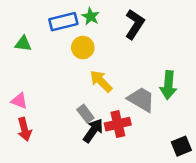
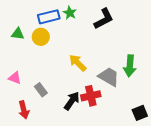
black L-shape: (135, 24) -> (104, 19), turned 30
yellow circle: (83, 48) -> (41, 37), moved
gray rectangle: (85, 114) -> (41, 90), moved
red arrow: (24, 129) -> (24, 110), moved

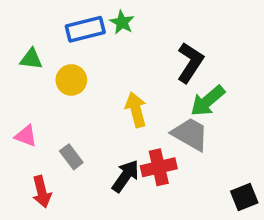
black L-shape: (104, 19) -> (190, 63), moved, turned -30
yellow circle: (41, 37) -> (71, 80), moved
yellow arrow: (78, 63) -> (136, 110), turned 30
green arrow: (130, 66) -> (208, 101), moved, turned 45

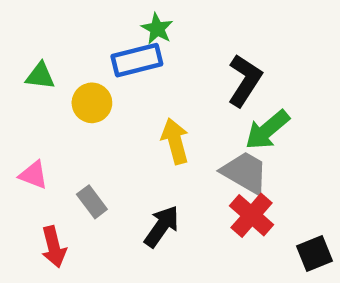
blue rectangle: (85, 29) -> (137, 60), moved
red cross: (159, 167) -> (252, 215), moved, turned -36

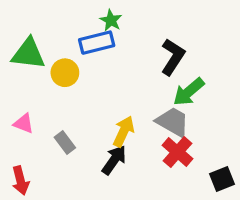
green triangle: (40, 76) -> (28, 54), size x1.6
yellow arrow: (175, 141) -> (124, 131), moved, turned 40
red arrow: (54, 247) -> (20, 181), moved

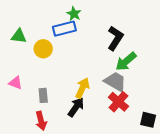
green triangle: (28, 54) -> (19, 36), size x0.7
gray rectangle: (65, 143) -> (43, 95), turned 32
black square: (222, 179) -> (148, 120), turned 35
red arrow: (20, 181) -> (41, 121), moved

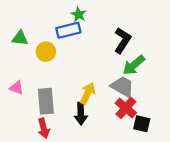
gray rectangle: (43, 95) -> (46, 101), size x1.6
black arrow: (76, 107) -> (81, 114), turned 144
black square: (148, 120) -> (142, 124), moved

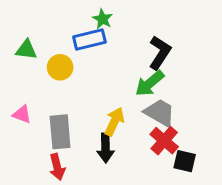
green arrow: (134, 65) -> (150, 83), moved

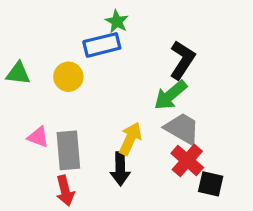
green triangle: (26, 50) -> (18, 73), moved
pink triangle: (22, 114) -> (38, 137), moved

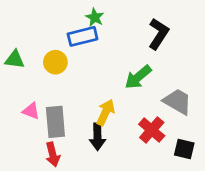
black L-shape: (182, 60) -> (158, 34), moved
gray trapezoid: (182, 129) -> (177, 102), moved
black square: (211, 184) -> (184, 149), moved

